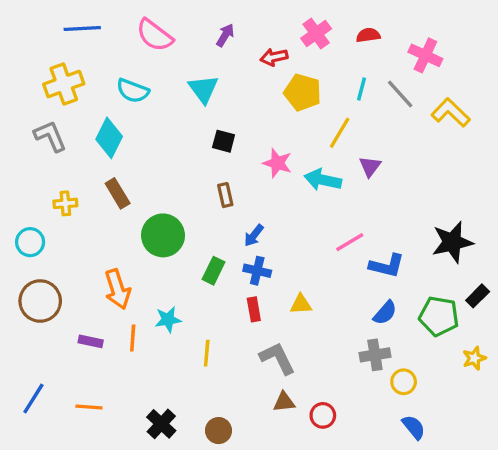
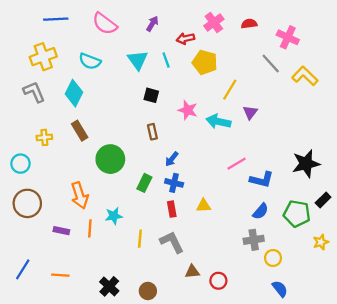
cyan line: (362, 89) -> (166, 60), moved, turned -35
gray L-shape: (277, 358) -> (172, 242), moved

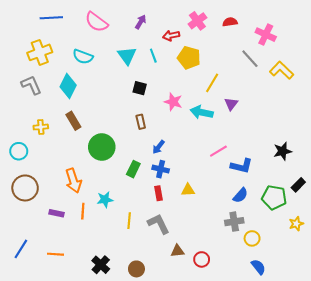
black star: (306, 164) -> (283, 151), size x0.7

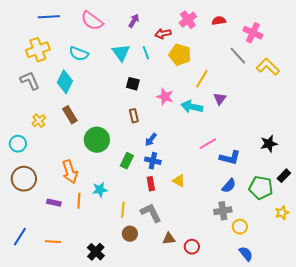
yellow cross: (41, 127) -> (39, 121), turned -32
yellow triangle: (188, 190) -> (179, 181), turned 32
brown circle: (136, 269) -> (130, 234), moved

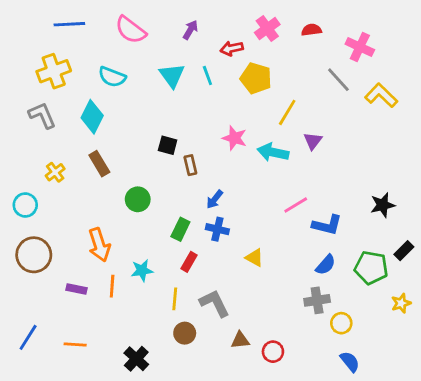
black square: (133, 84) -> (168, 145), moved
green circle: (97, 140) -> (138, 199), size x0.7
red rectangle: (151, 184) -> (189, 262), moved, turned 40

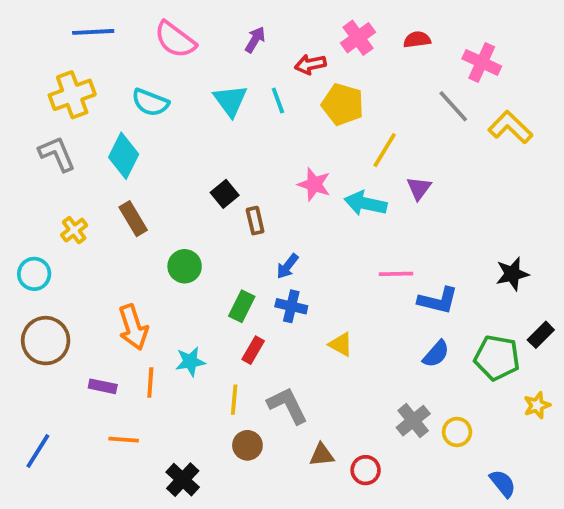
black square: (168, 145) -> (225, 194), turned 36
pink line: (296, 205) -> (396, 274), turned 30
gray cross: (317, 300) -> (413, 421), moved, turned -30
orange line: (75, 345) -> (124, 440), moved
blue semicircle: (350, 362) -> (503, 483), moved

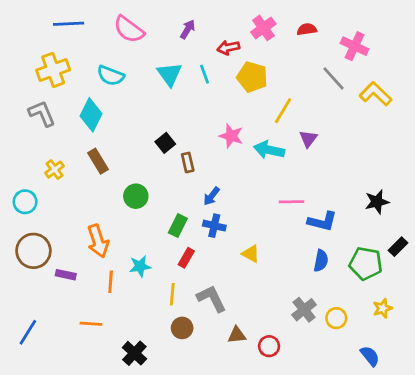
blue semicircle: (436, 354) -> (321, 261), turned -30
purple rectangle: (103, 386) -> (66, 275), moved
yellow star: (537, 405) -> (383, 308), moved

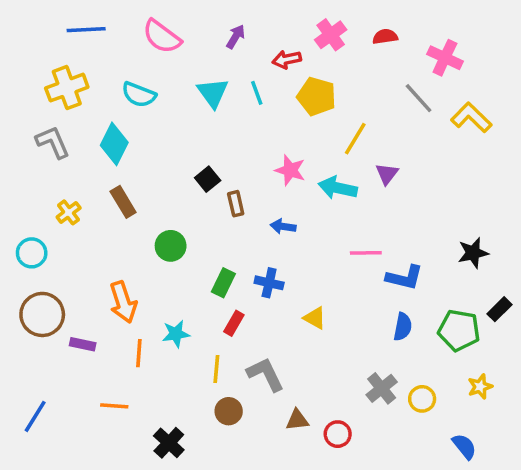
blue arrow: (212, 196) -> (283, 227), moved, turned 60

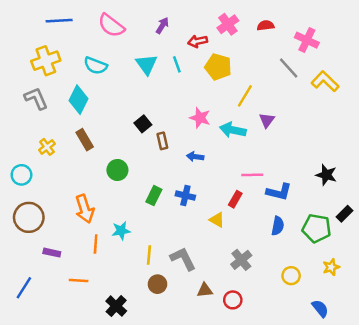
black star: (473, 253) -> (326, 175), turned 30
red rectangle: (234, 323) -> (235, 199), moved
purple rectangle: (83, 344) -> (52, 253), moved
gray cross: (382, 388) -> (241, 260), moved

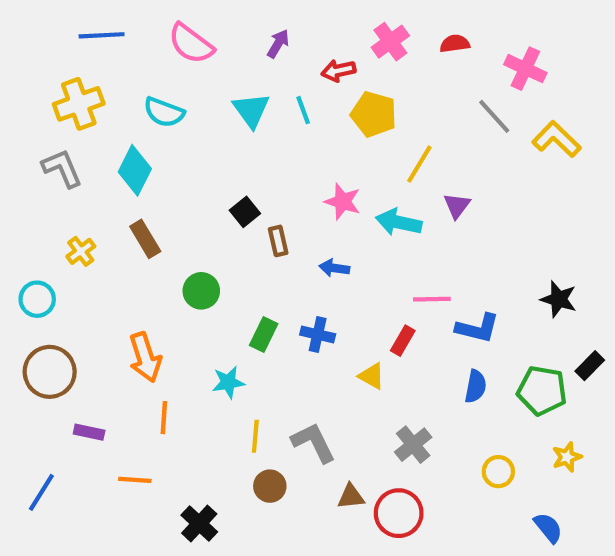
cyan star: (121, 231) -> (228, 382), moved
red circle: (233, 300) -> (399, 513), size x1.5

